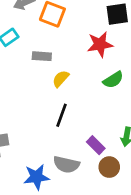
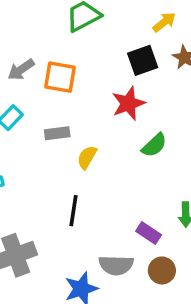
black line: (62, 115) -> (74, 211), moved
brown circle: (109, 167) -> (162, 270), moved

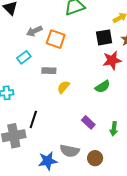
red star: (128, 103) -> (112, 60), moved
black line: (74, 211) -> (33, 119), moved
purple rectangle: (149, 233) -> (88, 122), moved

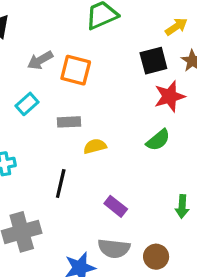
yellow semicircle: (63, 87) -> (95, 146), turned 40
black line: (33, 119) -> (61, 183), moved
purple rectangle: (88, 122) -> (116, 206), moved

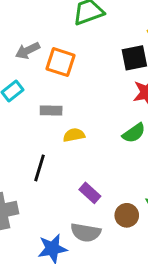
brown circle: (156, 257) -> (127, 215), moved

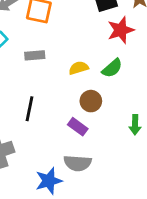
yellow semicircle: (74, 135) -> (79, 68), moved
brown circle: (127, 215) -> (91, 101), moved

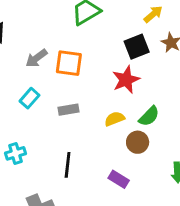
red star: (121, 30) -> (126, 80), moved
brown circle: (91, 101) -> (138, 142), moved

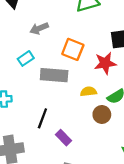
orange square: (69, 63) -> (73, 49), moved
gray rectangle: (68, 110) -> (54, 75), size x1.6
purple rectangle: (119, 179) -> (63, 138), moved

